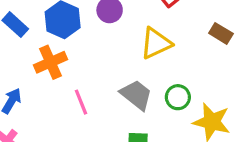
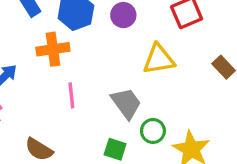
green circle: (178, 97) -> (153, 131), moved

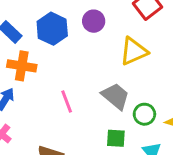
orange cross: (53, 49) -> (22, 66), moved, turned 32

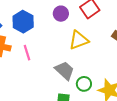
purple circle: (94, 21) -> (61, 14), moved
pink line: (67, 101) -> (27, 53), moved

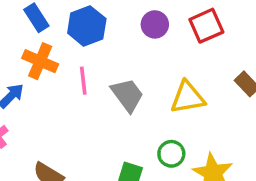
yellow triangle: (79, 40) -> (188, 98), moved
gray trapezoid: (65, 70) -> (127, 95), moved

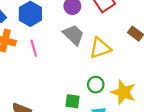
gray trapezoid: (127, 95) -> (73, 35), moved

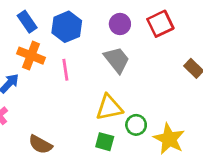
yellow triangle: (100, 48) -> (109, 107), moved

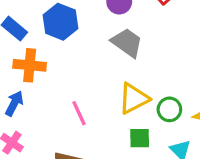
pink line: (65, 70) -> (79, 113), moved

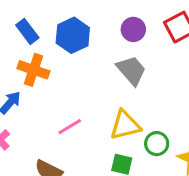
pink line: (79, 113) -> (70, 127), turned 70

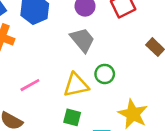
green circle: (157, 144) -> (105, 74), moved

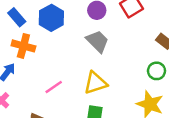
green circle: (105, 74) -> (156, 71), moved

